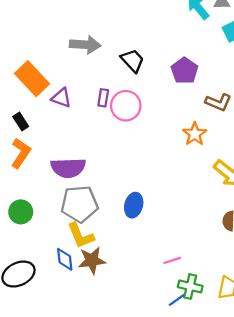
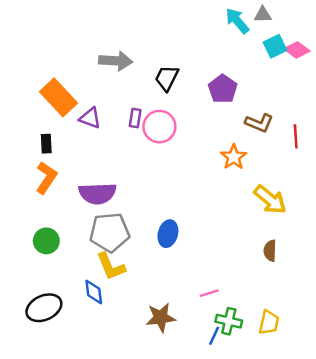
black trapezoid: (133, 61) -> (167, 78), turned -110
black rectangle: (21, 122) -> (46, 144), turned 30
brown star: (92, 260) -> (161, 318), moved
blue line: (177, 300) -> (214, 336), turned -30

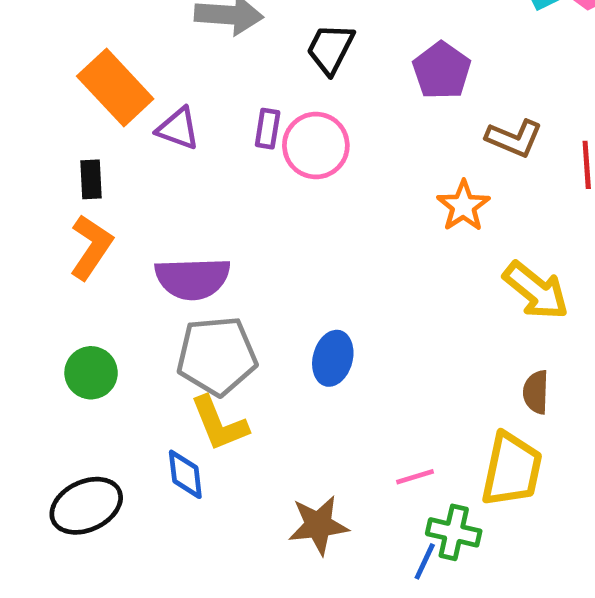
yellow trapezoid: (269, 322) -> (512, 469), moved, size x1.5

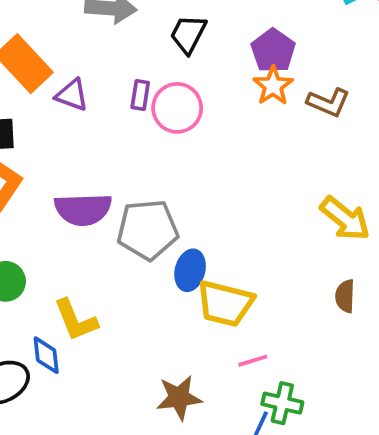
orange star: (463, 206) -> (273, 86), moved
gray pentagon: (217, 356) -> (148, 230), moved
yellow L-shape: (219, 424) -> (76, 320), moved
yellow trapezoid: (512, 469) -> (225, 303), moved, turned 92
blue diamond: (185, 474) -> (46, 355), moved

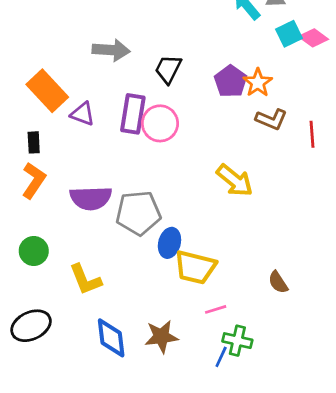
orange star: (273, 86) -> (258, 83), moved
purple rectangle: (140, 95) -> (133, 114), size x1.8
yellow arrow: (345, 219) -> (235, 180), moved
brown semicircle: (345, 296) -> (278, 282), moved, turned -35
blue diamond: (46, 355) -> (111, 338), moved, size x1.4

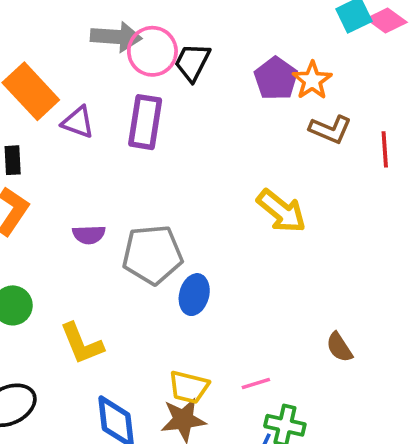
pink circle: (160, 123) -> (152, 51), moved
purple semicircle: (91, 198) -> (89, 235), size x0.6
yellow trapezoid: (195, 267) -> (189, 387), moved, size x0.7

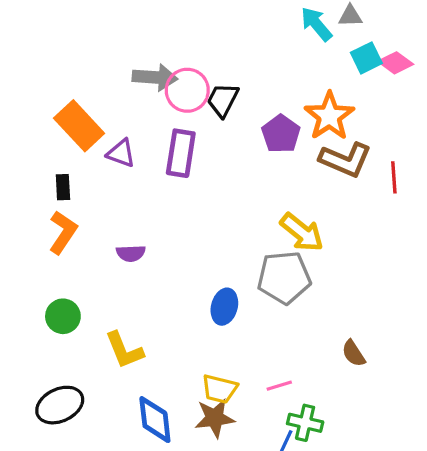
purple pentagon: (276, 79) -> (281, 134), moved
orange star: (312, 80) -> (329, 116), size x1.4
brown L-shape: (330, 129) -> (345, 160), size x1.4
gray pentagon: (152, 255) -> (284, 278), moved

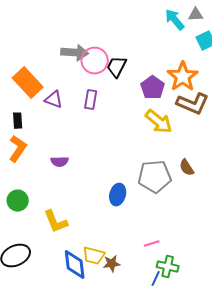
purple rectangle: (181, 153) -> (91, 100), size x0.7
yellow arrow: (302, 232) -> (159, 122), moved
brown semicircle: (354, 353) -> (187, 168), moved
yellow trapezoid: (220, 389) -> (94, 256), moved
brown star: (215, 418) -> (112, 264), size x0.7

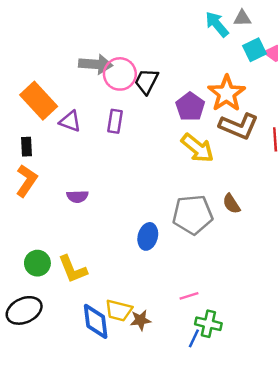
green circle: (18, 201) -> (37, 263), moved

